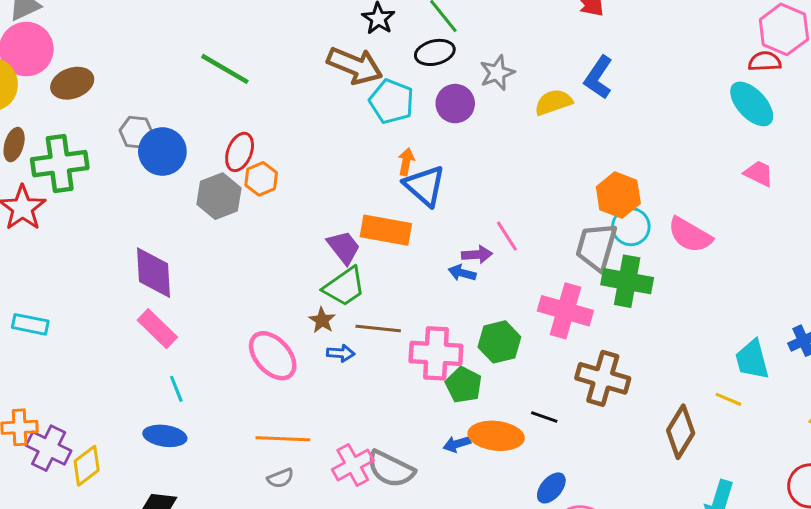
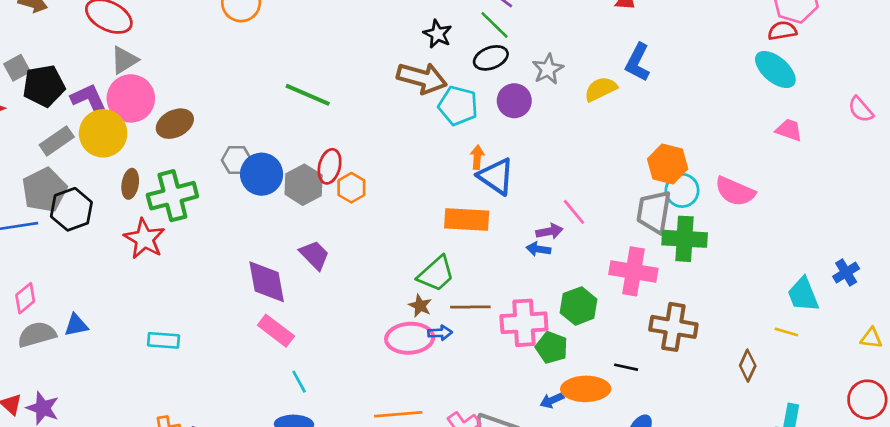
gray hexagon: (219, 196) -> (304, 185), moved
purple trapezoid: (344, 247) -> (314, 255), moved
pink ellipse: (273, 356) -> (410, 338), moved, turned -45
brown diamond: (681, 432) -> (748, 366), size x0.7

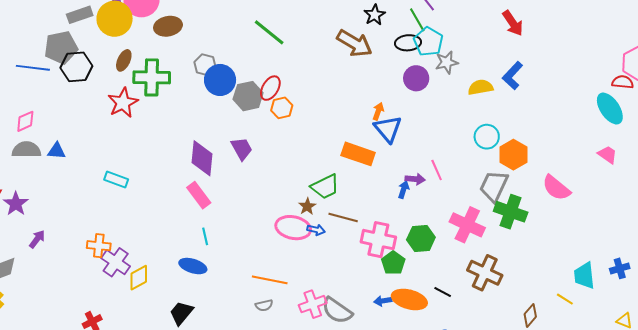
cyan pentagon: (458, 106) -> (428, 42), moved
cyan circle: (682, 190) -> (487, 137), moved
blue arrow: (538, 249) -> (404, 190), turned 84

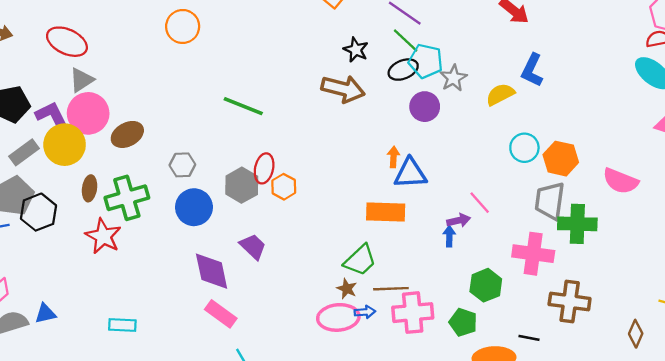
blue circle: (220, 80) -> (194, 207), moved
blue triangle: (388, 129) -> (410, 173), turned -36
pink cross: (378, 240) -> (413, 313), moved

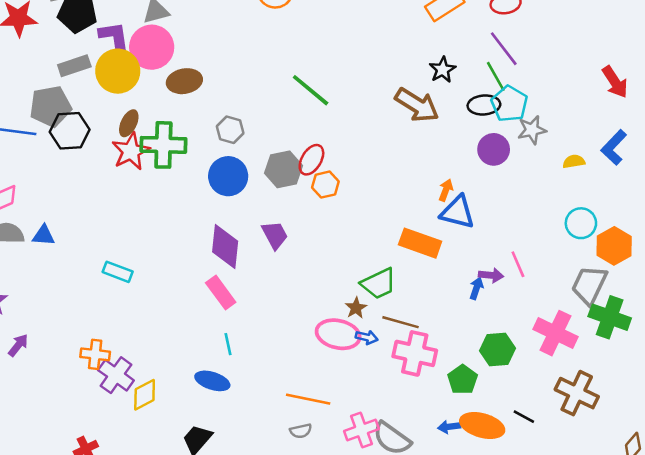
yellow semicircle: (500, 94) -> (574, 162), size x0.7
red star: (103, 236) -> (131, 151), moved

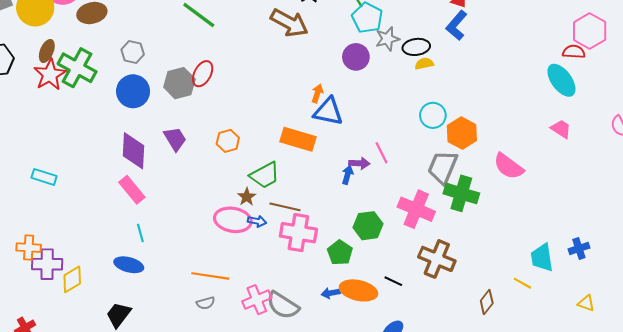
black ellipse: (484, 105) -> (416, 47), moved
green cross: (163, 145) -> (77, 68), turned 30
blue L-shape: (614, 147) -> (457, 25), moved
orange hexagon: (325, 185) -> (228, 141), moved
purple cross: (116, 375) -> (47, 264), turned -32

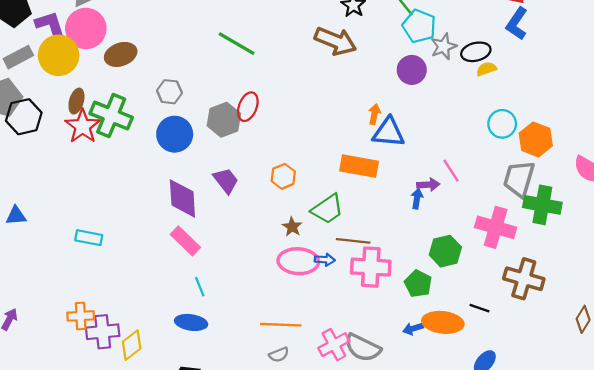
brown star: (247, 197) -> (292, 227), moved

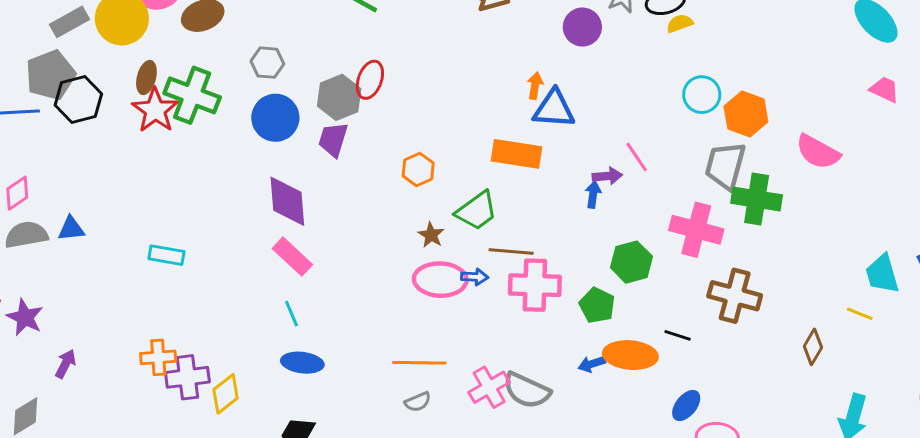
purple trapezoid: (226, 181) -> (333, 140), moved, turned -124
cyan line: (200, 287) -> (292, 314), moved

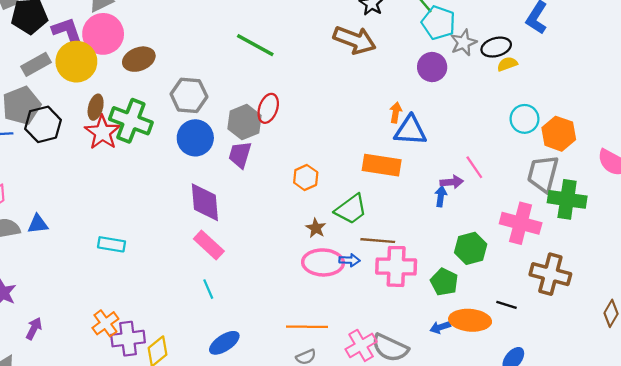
gray hexagon: (267, 63) -> (189, 95), size x1.4
orange cross: (158, 357) -> (105, 323), turned -32
blue ellipse: (302, 363) -> (224, 343), moved, turned -40

